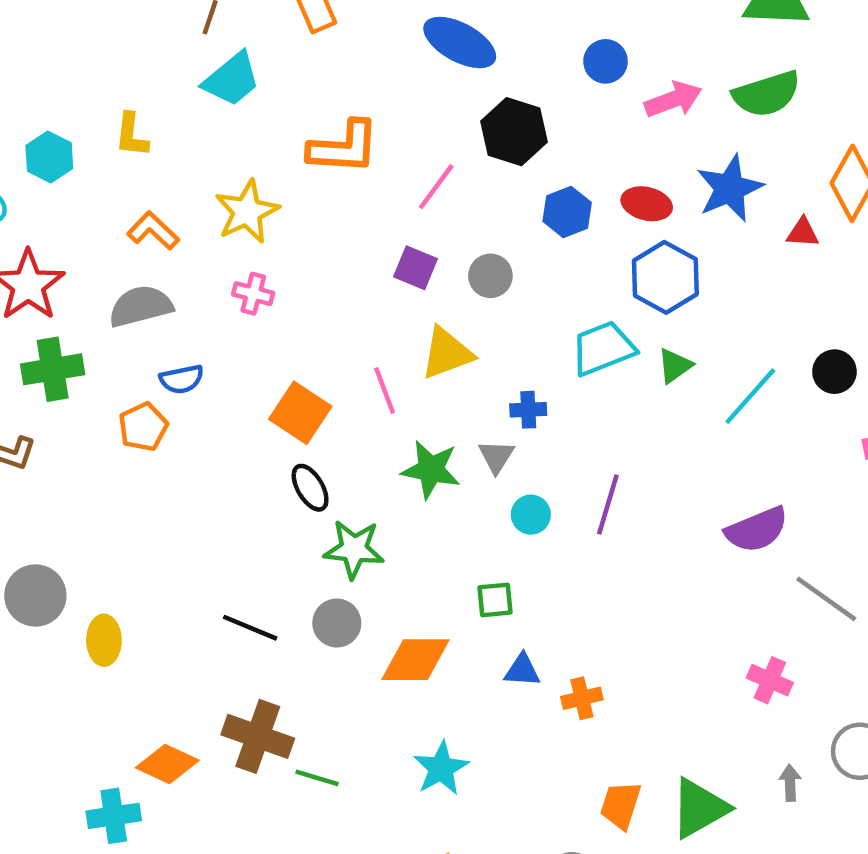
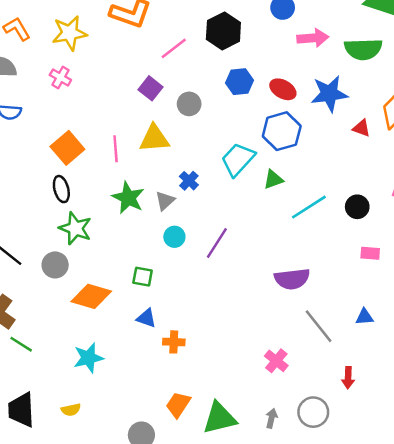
cyan trapezoid: (603, 348) -> (238, 159), turned -42
blue cross: (528, 410) -> (189, 181), turned 30

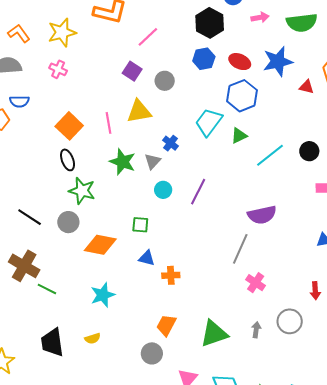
black hexagon: (223, 31) -> (210, 23), moved
pink arrow: (313, 38) -> (260, 18), size x0.7
gray line: (319, 326) -> (240, 249), moved, turned 68
orange trapezoid: (178, 405) -> (166, 325), moved

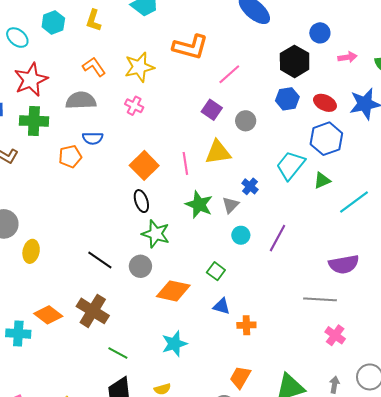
green square: (140, 225) -> (216, 271), turned 30
gray line: (240, 249) -> (320, 299), turned 68
green line: (47, 289) -> (118, 353), moved

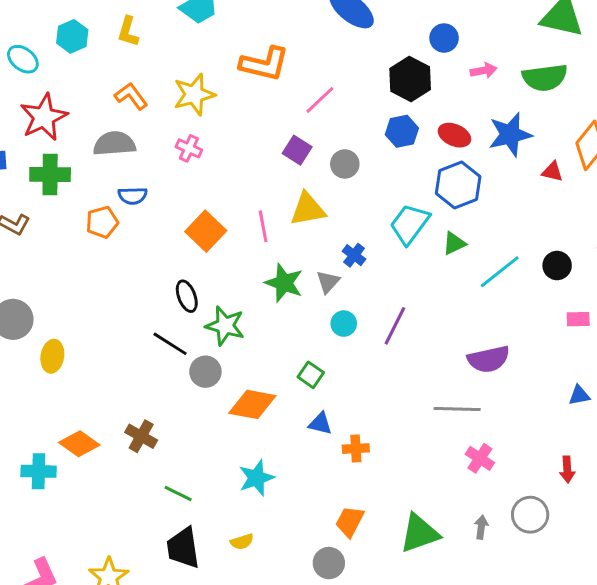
black ellipse: (141, 201) -> (187, 296), moved
black line: (100, 260) -> (170, 344), moved
brown cross: (93, 311) -> (141, 436), size x0.7

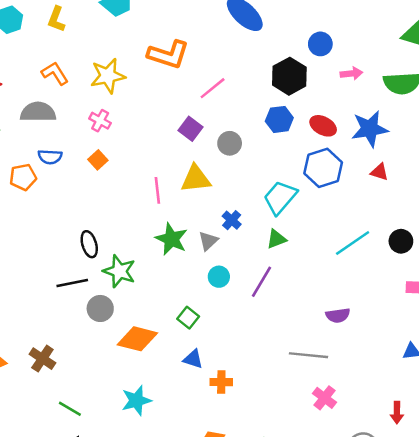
red triangle: (552, 172) -> (379, 172), moved
orange square: (206, 231) -> (98, 160), moved, size x0.6
green triangle: (454, 243) -> (276, 239), moved
black line: (170, 344) -> (72, 283), turned -48
purple semicircle: (489, 359) -> (338, 315), size x0.7

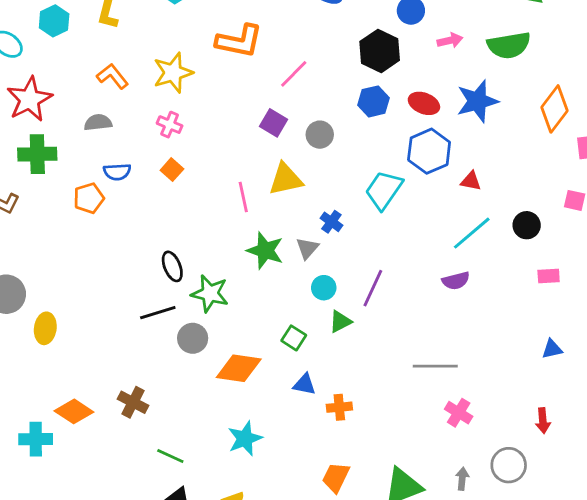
gray semicircle: (38, 112) -> (98, 122), size x0.7
red triangle: (379, 172) -> (471, 181), moved
green triangle: (276, 239) -> (340, 322), moved
purple semicircle: (338, 315) -> (456, 281), moved

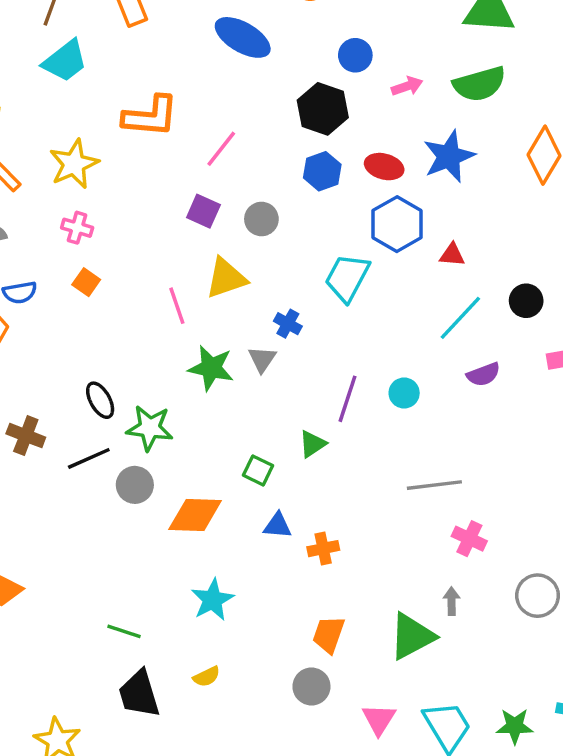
purple semicircle: (456, 281) -> (484, 374), moved
cyan circle: (324, 288) -> (404, 393), moved
brown cross: (133, 402) -> (26, 436), moved
gray arrow: (462, 479) -> (452, 601), moved

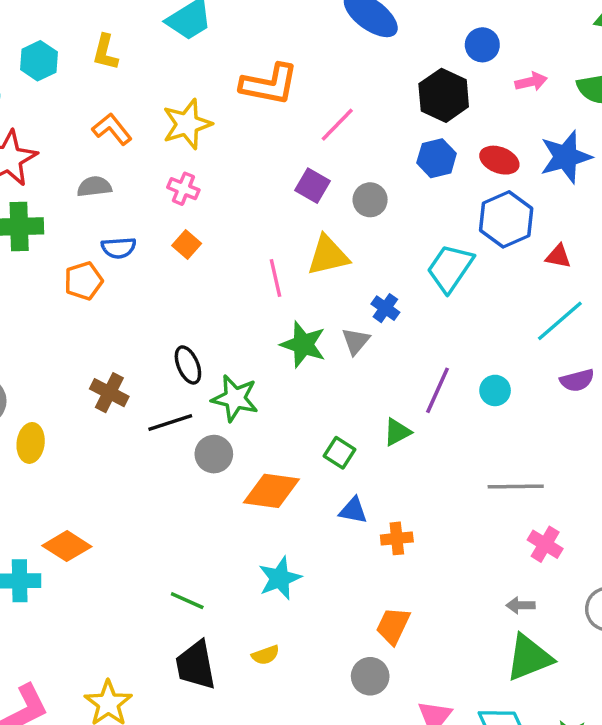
gray arrow: (452, 601) -> (520, 605), turned -96
green triangle: (412, 636) -> (529, 658), moved

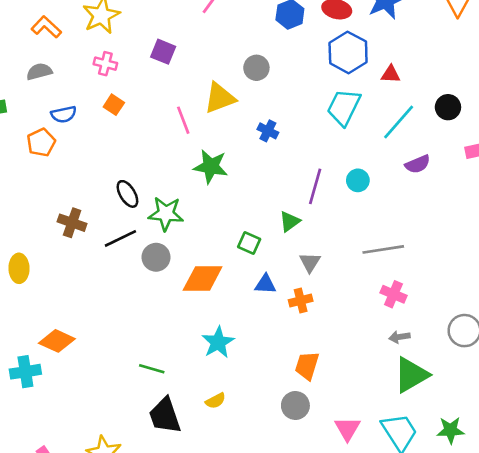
purple square: (313, 186) -> (163, 52), moved
gray circle: (370, 200) -> (256, 68), moved
cyan trapezoid: (450, 268) -> (344, 107), moved
gray triangle: (356, 341) -> (310, 262), moved
pink cross: (545, 544) -> (393, 294), moved

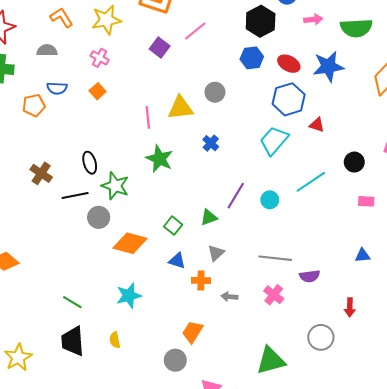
purple square: (163, 52) -> (160, 48), moved
cyan line: (399, 122) -> (311, 182), moved
purple semicircle: (418, 164) -> (310, 276), moved
gray arrow: (399, 337) -> (229, 297), moved
yellow semicircle: (216, 401) -> (115, 340), turned 91

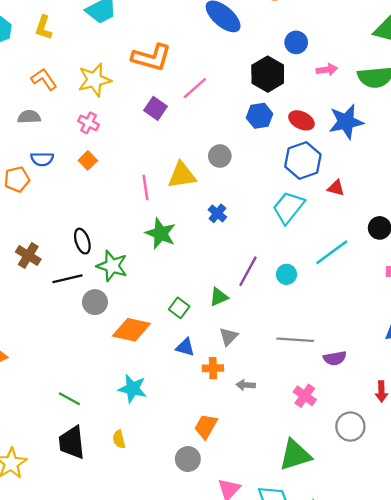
pink cross: (274, 295) -> (305, 396), moved
cyan star: (129, 296) -> (133, 389), turned 30

